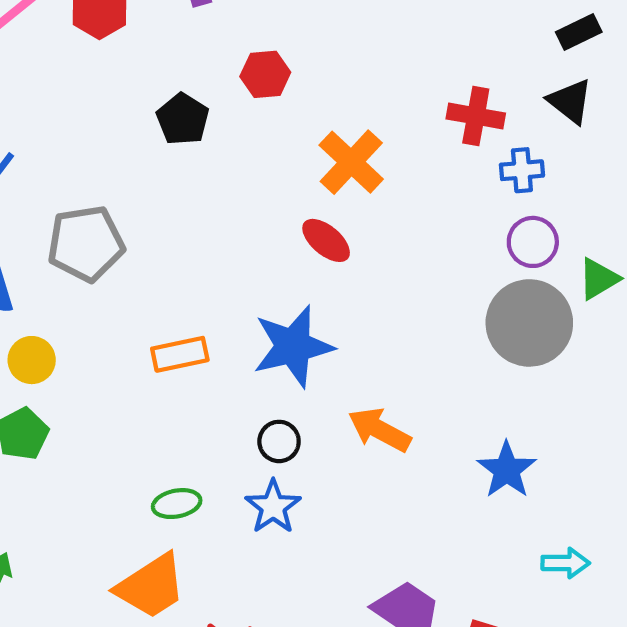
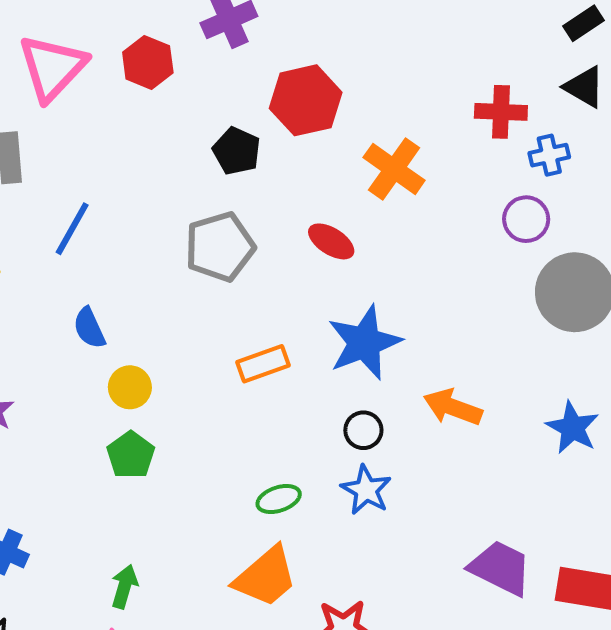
red hexagon: (265, 74) -> (306, 100), size x1.6
red ellipse: (326, 240) -> (331, 241), moved
purple circle: (533, 242) -> (526, 219), moved
gray pentagon: (86, 244) -> (220, 247), moved

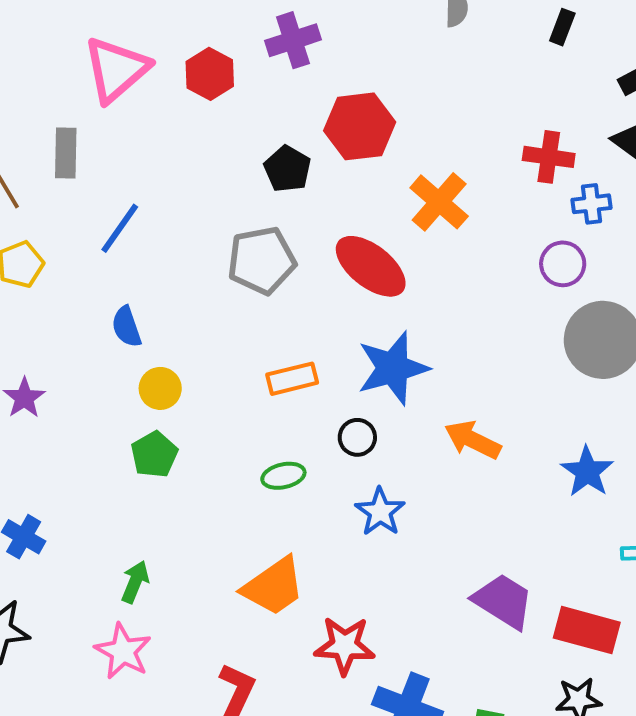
red ellipse: (331, 241) -> (371, 266), size x1.6
black circle: (363, 430) -> (357, 437), moved
green ellipse: (279, 499) -> (283, 476), moved

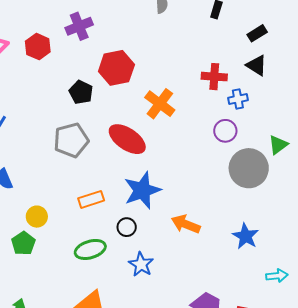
yellow circle: (160, 388) -> (37, 217), moved
green ellipse: (283, 476) -> (90, 249), size x1.4

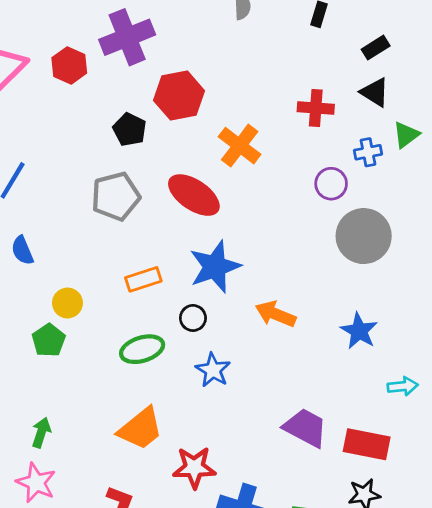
purple cross: (79, 26) -> (127, 37), size x1.4
blue cross: (238, 99) -> (368, 152), moved
green triangle: (278, 145) -> (406, 135), moved

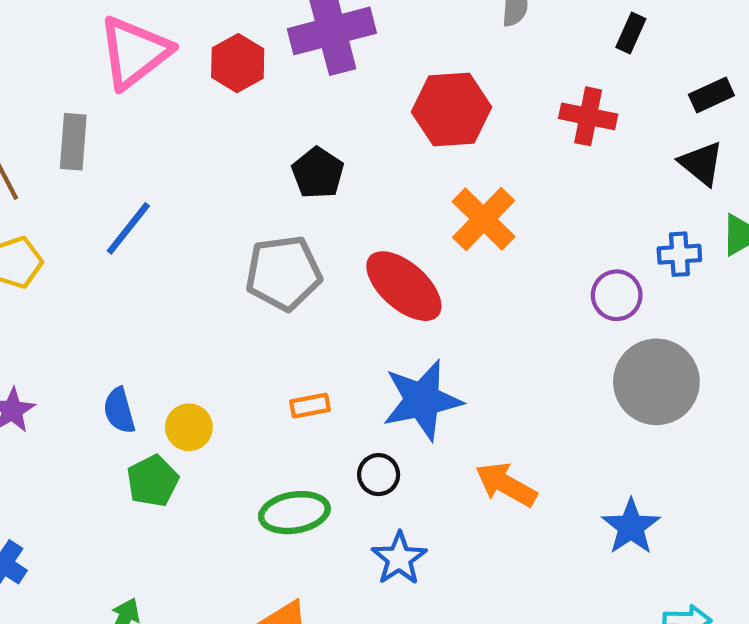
red hexagon: (179, 96) -> (452, 110), moved
red cross: (316, 108) -> (588, 116), moved
blue semicircle: (22, 250) -> (119, 411), moved
orange rectangle: (143, 279) -> (310, 406), size x0.7

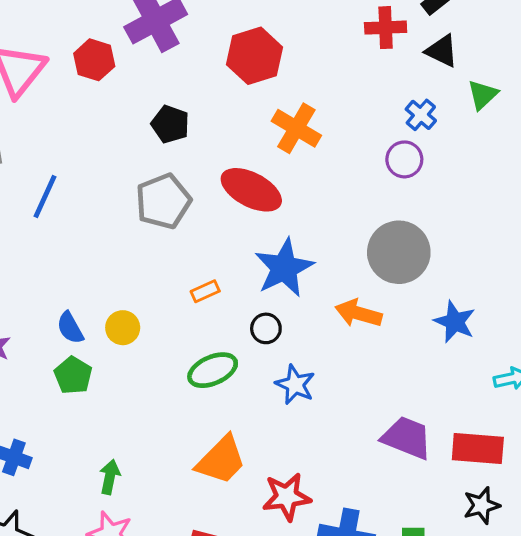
red cross: (588, 116) -> (386, 28), moved
blue cross: (679, 254) -> (421, 115), moved, turned -32
gray circle: (656, 382) -> (399, 252), moved
green pentagon: (153, 481) -> (73, 375), moved

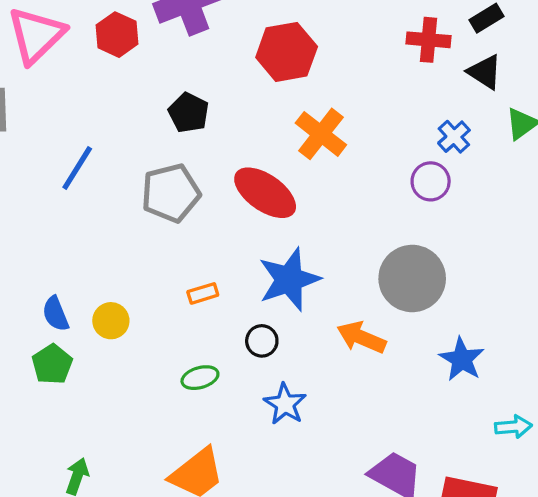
blue line: (45, 197) -> (77, 168), moved
green ellipse: (213, 370) -> (200, 378), size x0.7

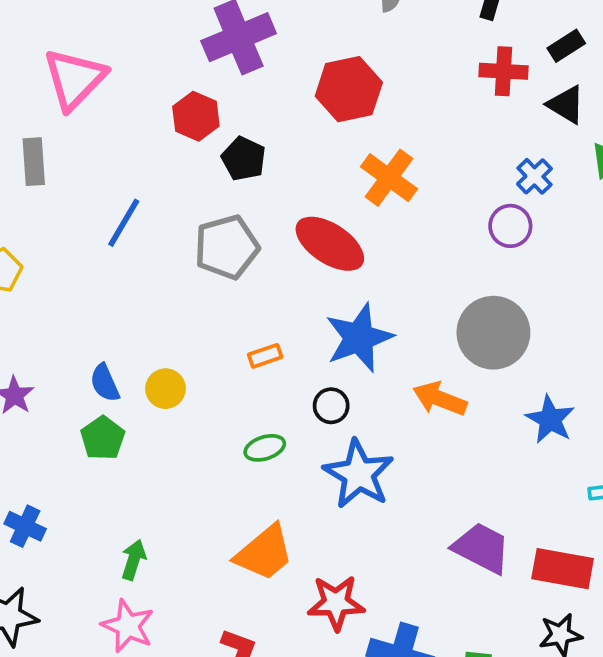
red hexagon: (117, 35) -> (196, 116), moved
blue star: (285, 404) -> (359, 474), size x1.5

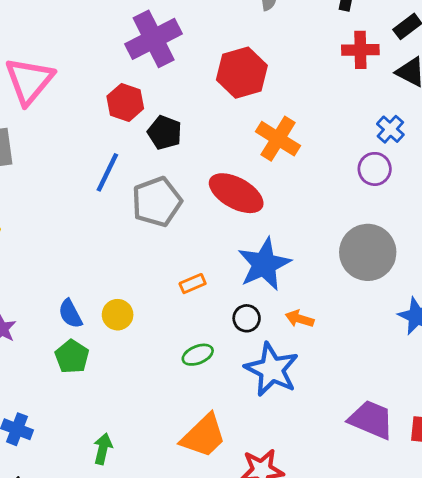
blue line: (124, 223) -> (107, 172), moved
orange arrow: (440, 399) -> (300, 319), moved, size x0.7

